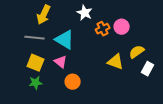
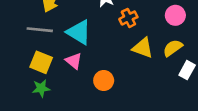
pink circle: (122, 27) -> (175, 15), moved
yellow triangle: (116, 62) -> (143, 48), moved
orange circle: (73, 82) -> (104, 81), moved

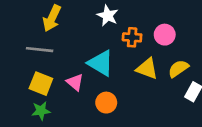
pink circle: (175, 15) -> (165, 35), moved
orange cross: (128, 18) -> (132, 37), turned 30
cyan triangle: (79, 32) -> (101, 63), moved

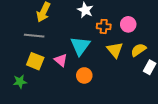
cyan triangle: (101, 63) -> (80, 46), turned 35
yellow triangle: (147, 69) -> (115, 50), turned 30
green star: (41, 111) -> (20, 82), moved

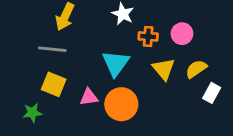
pink triangle: (61, 60) -> (89, 97), moved, turned -48
orange circle: (84, 75) -> (121, 104), size x1.5

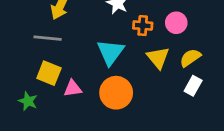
white rectangle: (212, 93) -> (193, 86), moved
pink triangle: (89, 97) -> (73, 89), moved
green star: (32, 113) -> (28, 101), turned 30

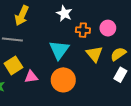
yellow square: (49, 73) -> (13, 65), turned 36

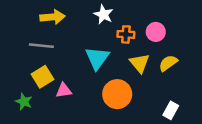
yellow arrow: (22, 16) -> (52, 17), turned -120
white rectangle: (120, 75) -> (171, 110), moved
orange circle: (63, 80) -> (117, 94), moved

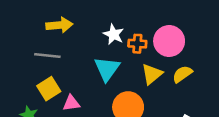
white star: (103, 14) -> (114, 34), moved
pink circle: (156, 32) -> (169, 41), size x1.5
yellow triangle: (140, 63) -> (152, 74), turned 30

